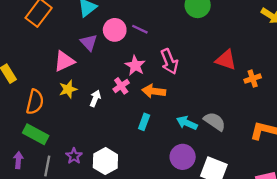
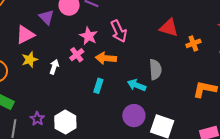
gray semicircle: (215, 121) -> (155, 69), moved, turned 54

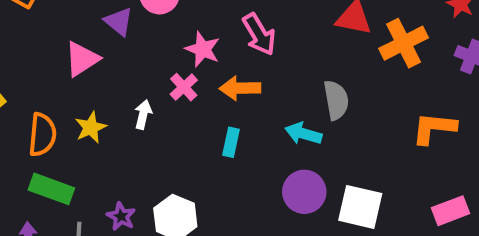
orange cross: (193, 43) -> (404, 43), size x1.6
yellow star: (30, 60) -> (91, 127), moved

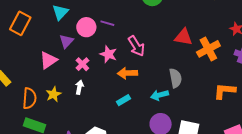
purple triangle: (119, 22) -> (66, 41), turned 35
pink cross: (184, 87) -> (82, 64), moved
cyan arrow: (303, 134) -> (159, 95), turned -30
cyan rectangle: (231, 142) -> (123, 100), turned 48

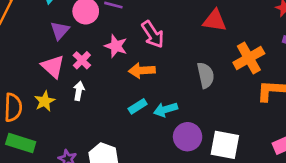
orange cross: (208, 49) -> (249, 58), moved
pink triangle: (48, 60) -> (53, 66), moved, turned -42
cyan arrow: (159, 95) -> (166, 110), moved

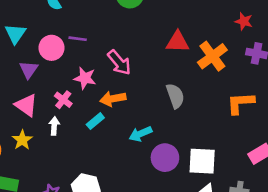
orange cross: (249, 58) -> (212, 56), moved
pink cross: (82, 60) -> (63, 100), moved
cyan rectangle: (138, 106) -> (95, 121), moved

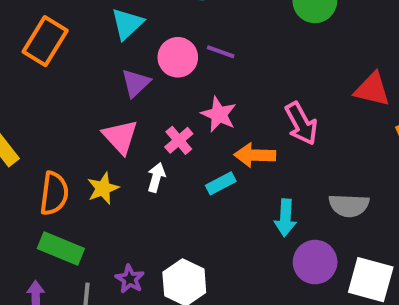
pink arrow: (119, 62) -> (301, 124), moved
gray semicircle: (175, 96) -> (349, 205), moved, turned 100
cyan arrow: (140, 134) -> (285, 218), turned -75

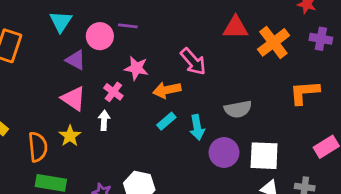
purple triangle: (136, 83) -> (76, 60), turned -35
cyan rectangle: (221, 183) -> (166, 121), moved

